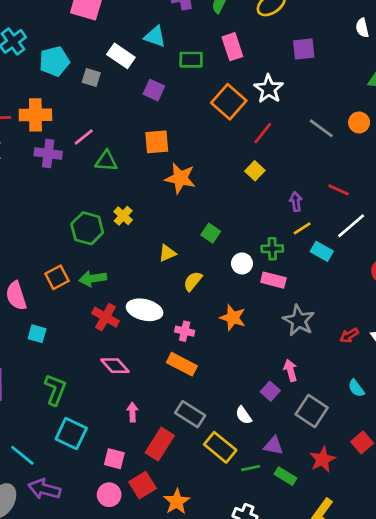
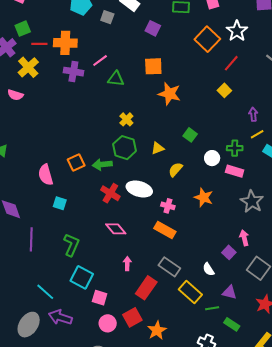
green hexagon: (87, 228) -> (125, 148), moved
pink square: (114, 459) -> (100, 298), moved
green rectangle: (285, 476) -> (232, 324), moved

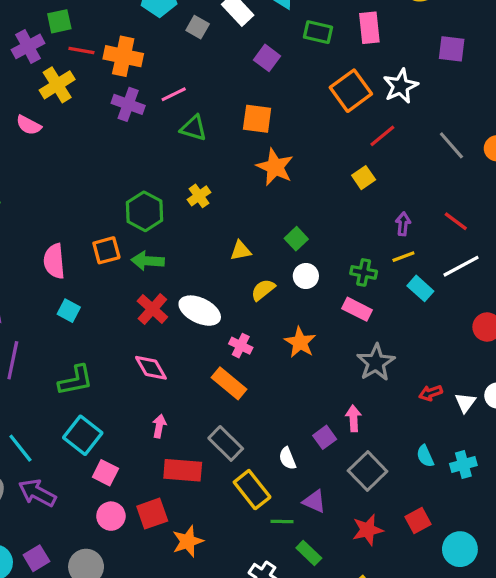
green hexagon: (125, 148) -> (145, 211), moved
white circle: (212, 158) -> (306, 276), moved
green L-shape: (71, 245) -> (76, 380), turned 45
red rectangle: (146, 288) -> (183, 470), turned 50

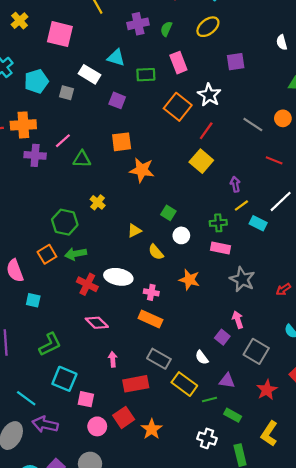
yellow square: (364, 178) -> (201, 161), size x1.5
red line: (456, 221) -> (274, 160), moved
yellow semicircle: (263, 290) -> (156, 252), turned -77

